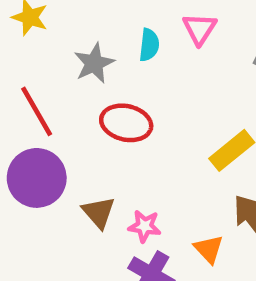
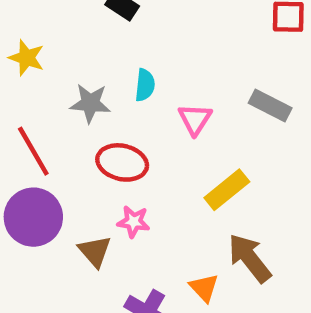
pink triangle: (200, 29) -> (195, 119), moved
gray star: (94, 63) -> (90, 103), turned 30
pink star: (145, 226) -> (134, 222), moved

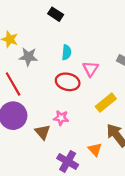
gray star: (90, 103) -> (28, 57), moved
red ellipse: (122, 162) -> (68, 82), moved

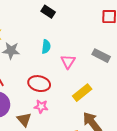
black rectangle: (56, 14) -> (48, 12), moved
red ellipse: (68, 82) -> (39, 84), moved

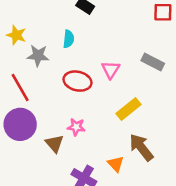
cyan semicircle: (46, 47) -> (69, 39), moved
red ellipse: (39, 84) -> (77, 81), moved

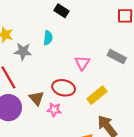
red ellipse: (77, 81) -> (64, 88), moved
brown triangle: (55, 144) -> (36, 98), moved

